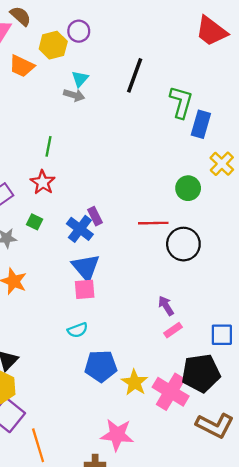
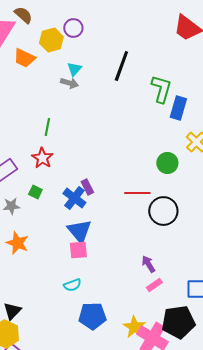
yellow star: (135, 382) -> (134, 327), moved

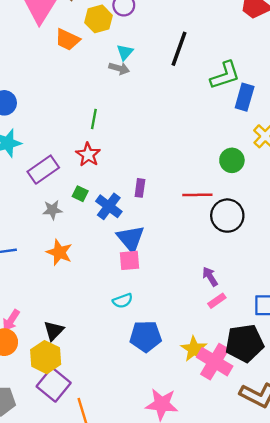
green L-shape: (161, 89) -> (225, 75), turned 56
purple rectangle: (87, 187) -> (140, 188), turned 35
blue cross: (74, 198) -> (109, 206), moved

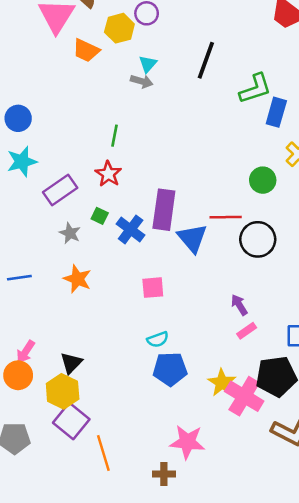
purple rectangle: (140, 188) -> (164, 210), size x2.0
gray star: (52, 210) -> (70, 233), turned 30
blue triangle: (131, 239) -> (192, 238), moved
cyan semicircle: (123, 301) -> (158, 339), moved

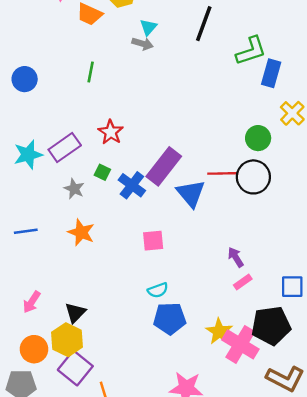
green line: (114, 136) -> (91, 72), moved
cyan star: (22, 162) -> (28, 155), moved
purple rectangle: (164, 210) -> (164, 166), turned 30
black circle: (258, 239) -> (253, 177), moved
orange circle: (18, 375) -> (34, 349), moved

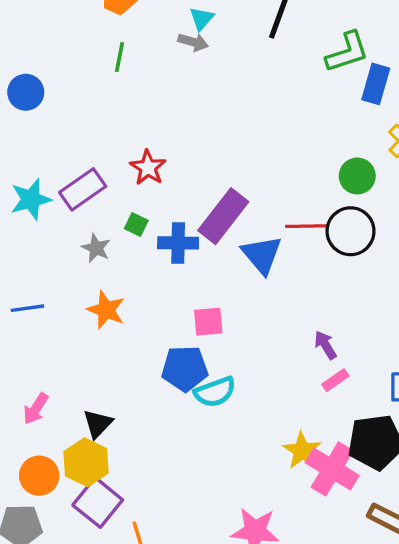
green line: (91, 72) -> (119, 57), moved
blue cross: (132, 185) -> (178, 243), turned -36
cyan semicircle: (158, 290) -> (215, 392), size x1.4
blue pentagon: (170, 318) -> (185, 369), moved

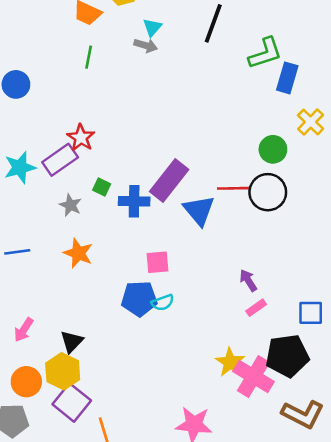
red star: (148, 168) -> (81, 138), moved
cyan semicircle: (215, 392) -> (163, 303), moved, size x0.7

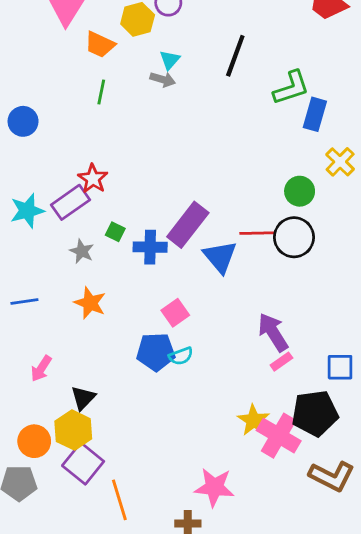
pink square: (157, 262) -> (175, 313), turned -30
purple arrow: (248, 280) -> (273, 332), size x1.6
pink arrow: (24, 330) -> (41, 369), moved

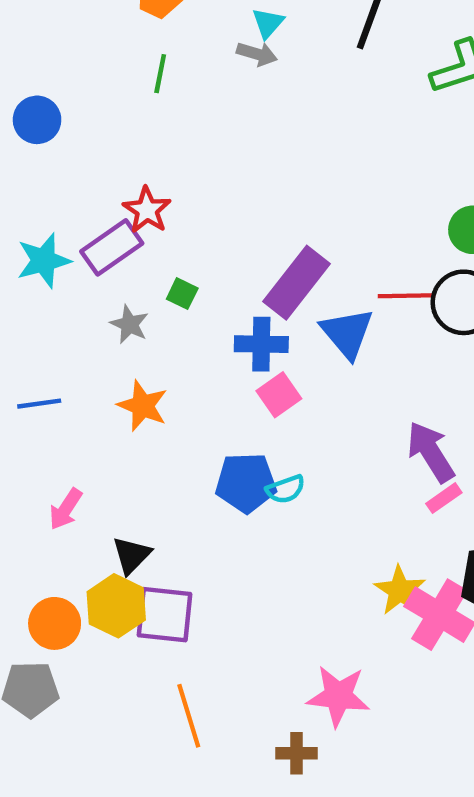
blue cross: (150, 247) -> (261, 344), moved
pink square: (175, 313) -> (279, 395), moved
purple square: (83, 464) -> (165, 615), moved, turned -33

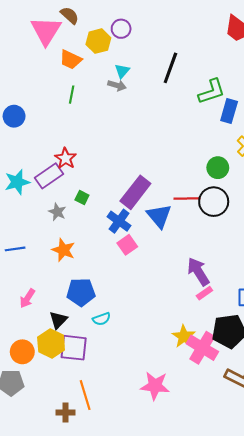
blue cross: (261, 344) -> (119, 221), turned 35
blue pentagon: (246, 483) -> (81, 292), moved
cyan semicircle: (286, 489) -> (102, 319), moved
brown cross: (297, 753) -> (65, 413), moved

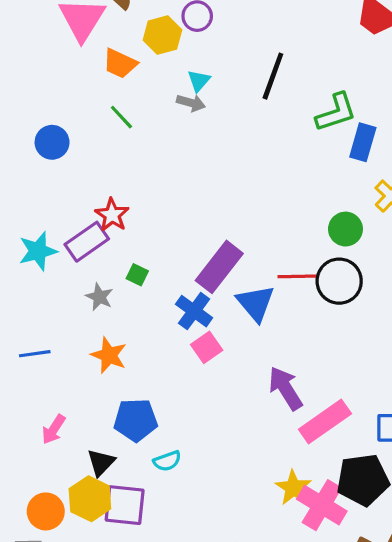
green line: (72, 95) -> (121, 117), turned -54
blue circle: (14, 116) -> (52, 142), moved
purple arrow: (198, 272) -> (286, 388), moved
pink rectangle: (204, 293) -> (325, 422), size x2.0

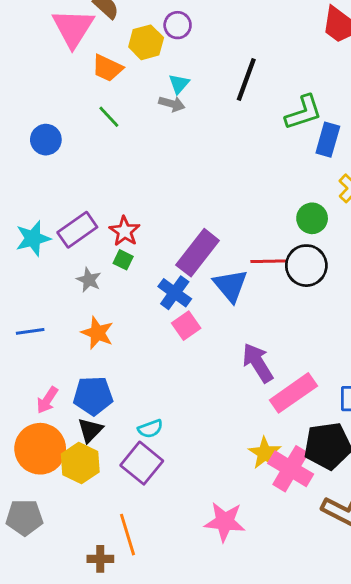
red star: (112, 215) -> (125, 231), moved
blue pentagon: (136, 420) -> (93, 396), moved
purple square: (125, 505) -> (142, 463), moved, turned 33
orange circle: (46, 511) -> (40, 449), moved, size x1.5

